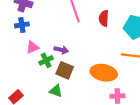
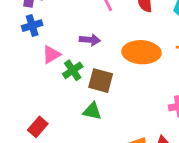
purple arrow: (61, 50) -> (90, 40), moved
orange ellipse: (104, 73) -> (141, 52), moved

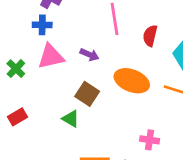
pink triangle: (51, 55) -> (51, 56), size x1.5
green cross: (73, 70) -> (16, 69), moved, turned -30

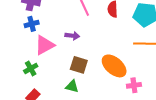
green cross: (16, 69) -> (31, 68), moved, turned 32
orange ellipse: (132, 81) -> (114, 66), moved, turned 35

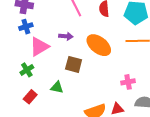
orange ellipse: (114, 66) -> (99, 45), moved
green triangle: (72, 86) -> (57, 87), moved

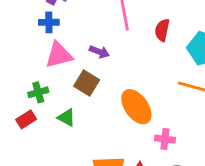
orange ellipse: (99, 45) -> (136, 107), moved
brown square: (74, 64) -> (87, 83), moved
green cross: (27, 70) -> (38, 92), moved

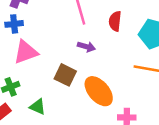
purple arrow: (99, 52) -> (86, 47), moved
brown square: (87, 83) -> (65, 75), moved

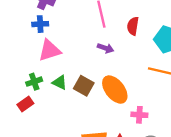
brown square: (65, 75) -> (84, 86), moved
green triangle: (38, 107) -> (60, 83), moved

